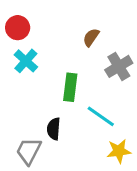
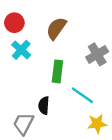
brown semicircle: (91, 37) -> (56, 28), moved, size x1.5

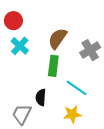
brown semicircle: (56, 28) -> (58, 39), moved
yellow star: (97, 124) -> (72, 114), moved

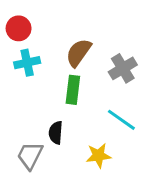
cyan cross: (20, 46) -> (27, 63), turned 36
cyan line: (76, 88) -> (121, 120), moved

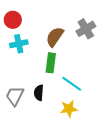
gray cross: (123, 68) -> (86, 29), moved
cyan line: (121, 120) -> (72, 84), moved
gray trapezoid: (30, 156) -> (15, 96), moved

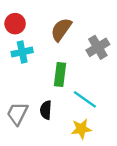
gray cross: (86, 29) -> (98, 47), moved
brown semicircle: (55, 37) -> (61, 30), moved

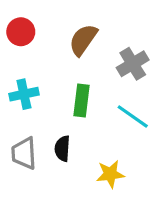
cyan cross: (22, 52) -> (24, 94), moved
cyan line: (85, 99) -> (133, 117), moved
gray trapezoid: (17, 114) -> (24, 153), turned -30

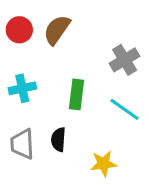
brown semicircle: (83, 40) -> (57, 30), moved

